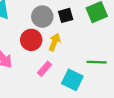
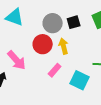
yellow arrow: (55, 42) -> (64, 46), turned -35

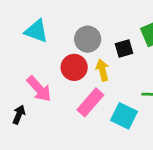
black square: (74, 22) -> (124, 49), moved
pink rectangle: (55, 70) -> (90, 102), size x1.5

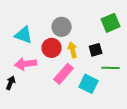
cyan triangle: (36, 31) -> (24, 35), moved
black square: (124, 49) -> (96, 50), moved
pink arrow: (39, 89) -> (26, 64), turned 125

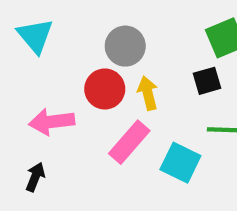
cyan triangle: (24, 35) -> (35, 36), moved, turned 30
black square: (96, 50) -> (207, 81), moved
black arrow: (11, 83) -> (35, 177), moved

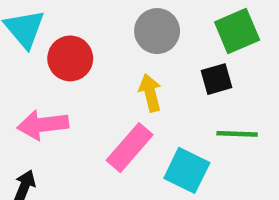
gray circle: (125, 46) -> (157, 31), moved
red circle: (105, 89) -> (70, 58), moved

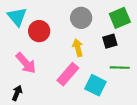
pink arrow: (43, 125) -> (26, 63), turned -125

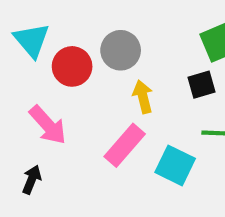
gray circle: (81, 18) -> (121, 50), moved

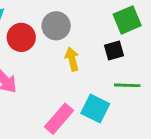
pink rectangle: (125, 145) -> (59, 119), moved

